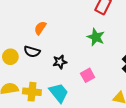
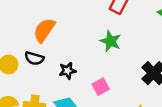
orange semicircle: (40, 28) -> (44, 30), size x1.5

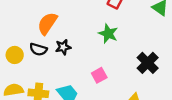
black star: (67, 71) -> (63, 47), moved

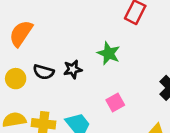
orange semicircle: (47, 23) -> (21, 33), moved
green star: (108, 34) -> (109, 53), moved

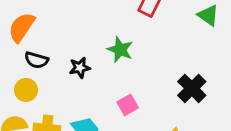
black semicircle: (44, 72) -> (36, 60), moved
yellow circle: (16, 79) -> (26, 90), moved

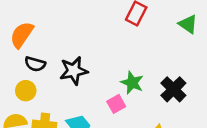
green star: (120, 50) -> (132, 83), moved
black star: (80, 68) -> (74, 71), size x1.5

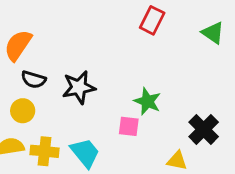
black cross: (173, 89) -> (204, 129), moved
pink square: (116, 104) -> (129, 126), turned 36

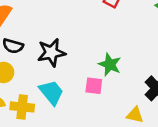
cyan trapezoid: (85, 153) -> (51, 92), moved

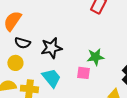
green star: (110, 65) -> (95, 57), turned -30

